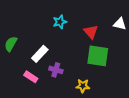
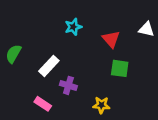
green square: (98, 56) -> (120, 68), size x0.7
pink rectangle: (31, 77) -> (43, 104), moved

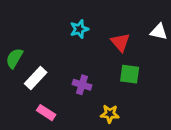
white rectangle: (49, 66) -> (36, 78), moved
purple cross: (68, 85) -> (82, 85), moved

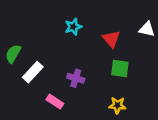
pink rectangle: (46, 113) -> (55, 102), moved
yellow star: (110, 114) -> (117, 105), moved

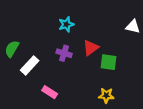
red triangle: (111, 39) -> (91, 48), moved, turned 35
purple cross: (76, 78) -> (64, 53), moved

